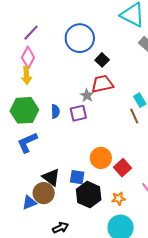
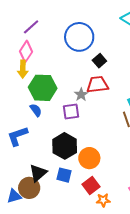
green hexagon: (24, 110) -> (43, 88), moved
blue semicircle: (55, 111) -> (36, 110), moved, turned -40
red square: (123, 168) -> (91, 186), moved
black triangle: (51, 177) -> (38, 173), turned 36
black hexagon: (89, 195) -> (65, 146), moved

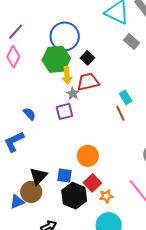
yellow arrow: (23, 69) -> (67, 75), moved
green hexagon: (43, 88) -> (56, 59), moved
black hexagon: (65, 146) -> (74, 196), moved

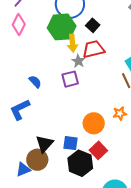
orange star: (106, 196) -> (120, 114), moved

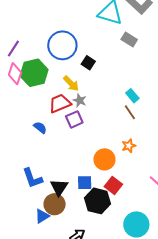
green hexagon: (62, 27) -> (34, 73), moved
yellow arrow: (73, 43) -> (71, 84), turned -30
red trapezoid: (93, 49) -> (60, 103), moved
blue L-shape: (20, 110) -> (32, 178), moved, turned -75

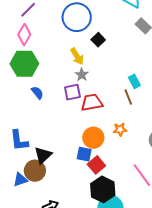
green hexagon: (34, 73) -> (24, 64), moved
red trapezoid: (60, 103) -> (92, 102), moved
blue square: (85, 183) -> (84, 154), moved
black hexagon: (97, 201) -> (103, 189), moved

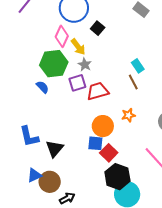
pink diamond: (24, 35) -> (62, 36), moved
green hexagon: (24, 64) -> (54, 64), moved
brown circle: (35, 171) -> (50, 182), moved

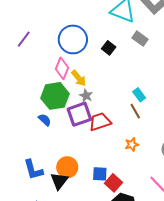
black square: (98, 28) -> (109, 48), moved
purple square: (77, 83) -> (79, 114), size x1.4
orange circle: (103, 126) -> (67, 167), moved

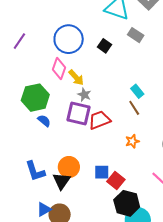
green hexagon: (55, 96) -> (35, 98), moved
purple square: (79, 114) -> (79, 113), turned 35

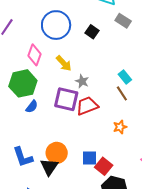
pink diamond: (59, 69) -> (34, 55), moved
gray star: (84, 95) -> (82, 81), moved
blue semicircle: (44, 121) -> (32, 107), turned 88

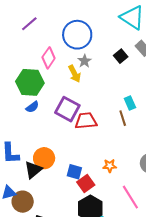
black square: (92, 32) -> (121, 56), moved
gray star: (82, 81) -> (85, 61), moved
orange star: (120, 127) -> (110, 166), moved

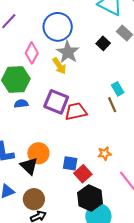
gray star: (85, 61) -> (68, 52), size x1.6
blue semicircle: (32, 107) -> (21, 104), turned -144
black triangle: (33, 170) -> (29, 166), turned -30
brown circle: (23, 202) -> (34, 199), moved

